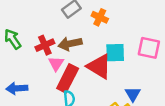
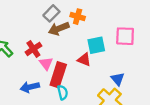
brown arrow: (70, 44) -> (59, 29), moved
red triangle: (99, 66) -> (84, 60), size x0.6
blue arrow: (17, 88) -> (30, 87), moved

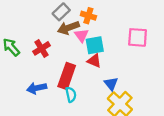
cyan square: (96, 45) -> (95, 45), moved
pink triangle: (46, 63) -> (81, 35), moved
blue triangle: (118, 79) -> (111, 84), moved

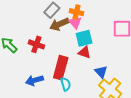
pink triangle: (81, 35) -> (75, 23), moved
red cross: (42, 48) -> (36, 44), turned -35

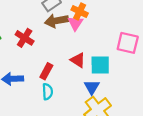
cyan square: (84, 38) -> (100, 65), moved
red rectangle: (61, 68) -> (46, 71), size x0.6

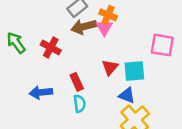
red triangle: (78, 60) -> (110, 67), turned 42
red rectangle: (46, 71) -> (77, 82), turned -49
blue triangle: (92, 87) -> (127, 95), turned -35

